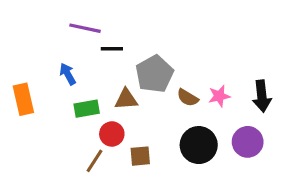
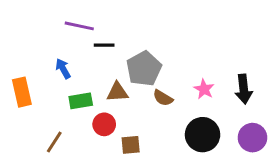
pink star: (219, 96) -> (204, 89), turned -30
brown semicircle: (188, 98) -> (163, 98), moved
purple circle: (248, 142) -> (252, 138), moved
black circle: (199, 145) -> (203, 135), moved
brown line: (94, 161) -> (54, 142), moved

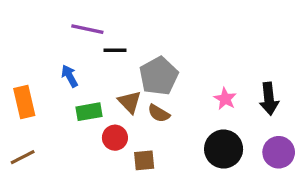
brown triangle: (117, 92) -> (130, 102), turned 50
brown semicircle: (163, 98) -> (159, 113), moved
brown line: (54, 142) -> (23, 157), moved, turned 30

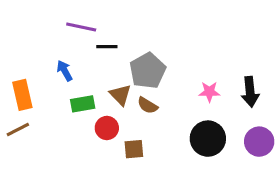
pink star: (225, 99) -> (209, 92), turned -30
brown line: (23, 157) -> (18, 129), moved

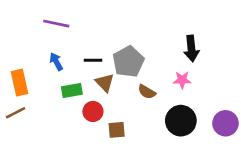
purple line: (81, 27) -> (56, 24), moved
black line: (107, 47) -> (93, 60), moved
black arrow: (250, 92) -> (191, 48), moved
brown semicircle: (148, 105) -> (147, 92), moved

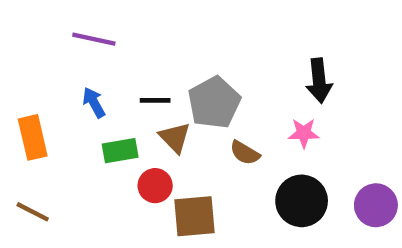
brown line: (16, 113) -> (33, 212), moved, turned 54
brown square: (117, 130) -> (194, 216), size x1.5

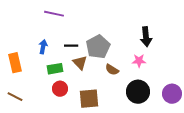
purple line: (94, 39) -> (54, 14), moved
blue arrow: (94, 103) -> (43, 47), turned 40
red circle: (155, 186) -> (60, 89), moved

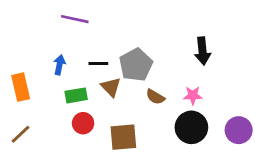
pink star: (139, 61) -> (193, 95), moved
brown line: (15, 97) -> (21, 134), turned -70

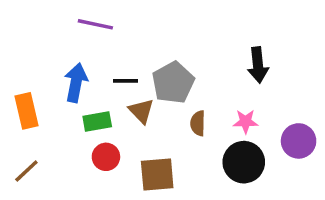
blue arrow: (59, 65) -> (76, 83), size x1.5
brown semicircle: (155, 97) -> (198, 123), turned 60
purple circle: (239, 130) -> (299, 141), moved

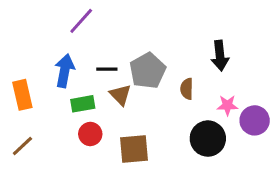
purple line: (95, 24) -> (81, 21), turned -60
pink star: (246, 122) -> (227, 105), moved
brown semicircle: (198, 123) -> (187, 89), moved

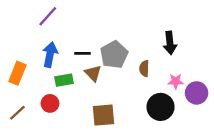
purple line: (81, 21) -> (48, 16), moved
orange rectangle: (22, 95) -> (17, 73), turned 35
red circle: (90, 134) -> (50, 103), moved

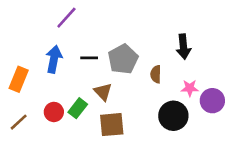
purple line: (48, 16) -> (66, 18), moved
brown triangle: (93, 73) -> (103, 92), moved
green rectangle: (64, 80) -> (78, 108), moved, turned -42

